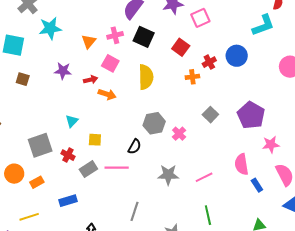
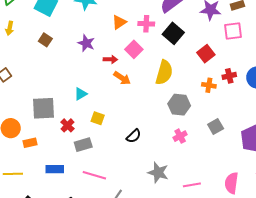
gray hexagon: (154, 123) -> (179, 105), moved
pink line: (117, 168) -> (94, 175), moved

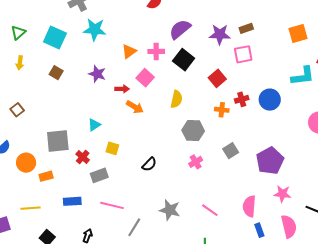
yellow semicircle: (164, 72) -> (176, 99), size x0.7
gray star: (158, 173) -> (170, 210), moved
pink line: (192, 185) -> (210, 210), turned 48

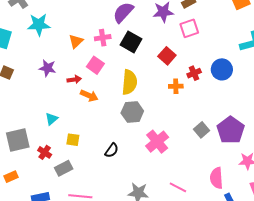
yellow semicircle: (176, 99) -> (129, 82), size x1.4
gray hexagon: (193, 131) -> (132, 112), moved
gray square: (231, 151) -> (201, 130), moved
pink cross: (196, 162) -> (157, 142), size x1.6

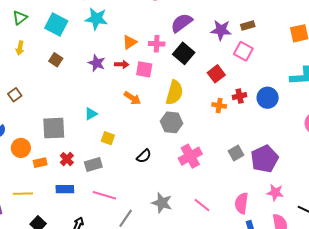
pink square: (189, 28) -> (243, 51), turned 36
pink square: (95, 65) -> (144, 69), turned -36
red arrow: (74, 79) -> (122, 64), moved
red cross: (45, 152) -> (67, 159), moved

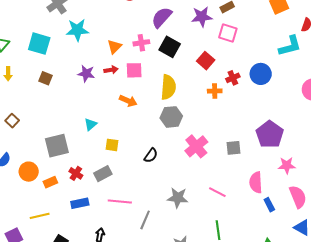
gray square: (236, 153) -> (233, 148), moved, turned 35

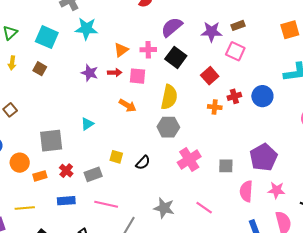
brown square: (45, 78) -> (40, 69), moved
yellow square: (112, 145) -> (116, 157), moved
pink semicircle: (256, 183) -> (246, 191), moved

